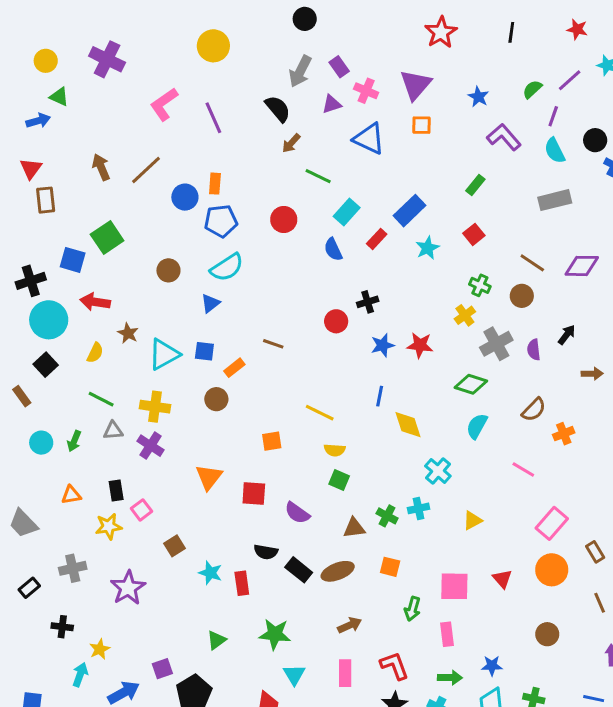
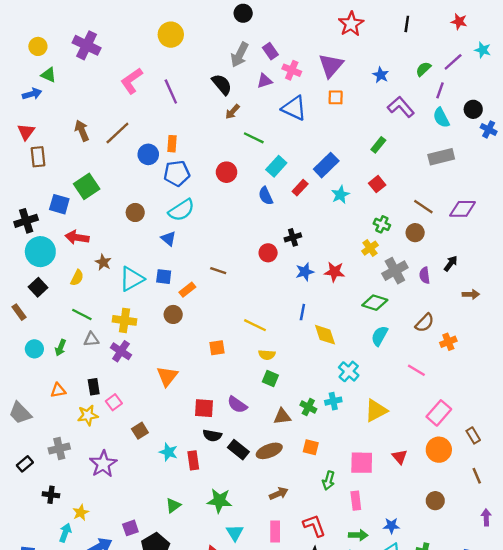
blue triangle: (210, 303) -> (168, 239), turned -42
red square: (254, 493) -> (204, 408), moved
yellow triangle: (472, 520) -> (376, 411), size x1.5

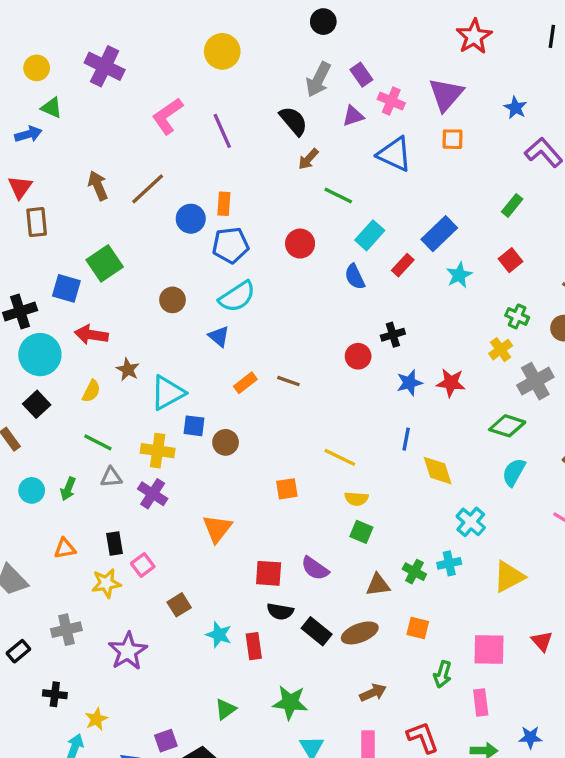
blue square: (164, 277) -> (194, 426), moved
orange rectangle: (187, 290) -> (245, 383), moved

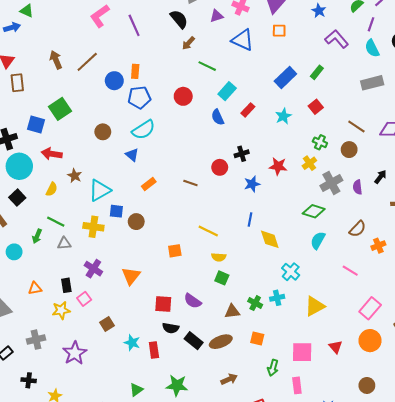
blue rectangle: (439, 234) -> (285, 78), moved
brown line: (288, 381) -> (190, 183), moved
red star: (451, 383) -> (278, 166), moved
green arrow: (68, 489) -> (37, 236), moved
purple cross: (153, 494) -> (93, 269), moved

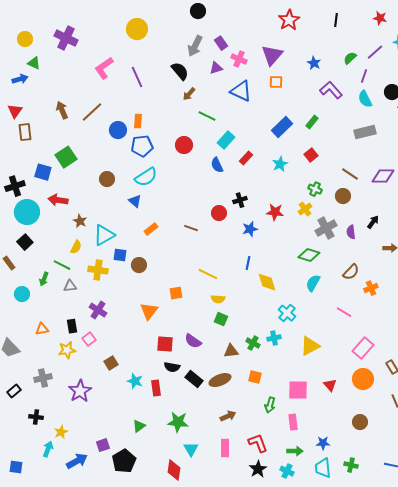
yellow semicircle: (52, 189) -> (76, 247), moved
orange triangle: (131, 276) -> (149, 311), moved

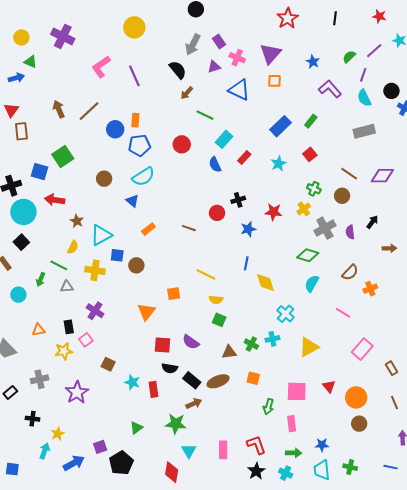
brown square: (111, 363) -> (108, 364), turned -32
orange circle: (363, 379) -> (356, 397), moved
brown arrow: (228, 416) -> (194, 404), moved

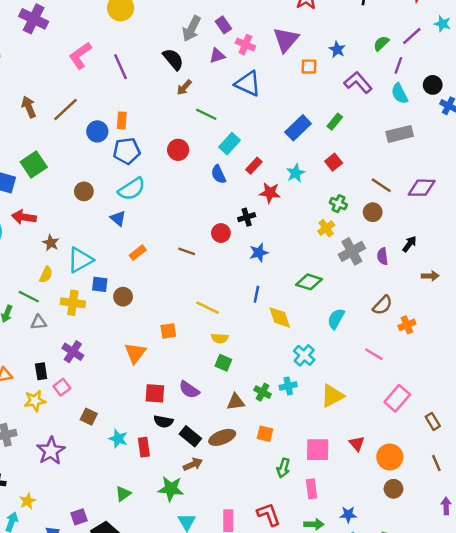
orange square: (274, 81) -> (309, 67), moved
red star: (273, 212) -> (270, 193), moved
green diamond: (308, 255) -> (309, 282), moved

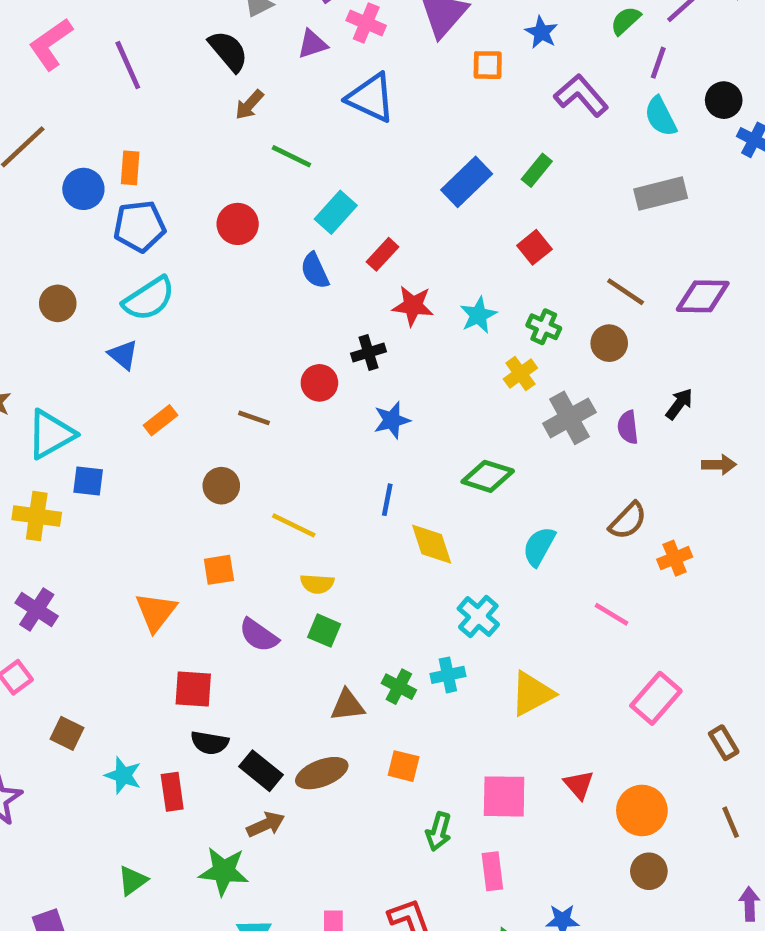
cyan star: (296, 173) -> (478, 315), moved
brown circle: (123, 297) -> (221, 486), moved
purple semicircle: (189, 390) -> (259, 635), moved

